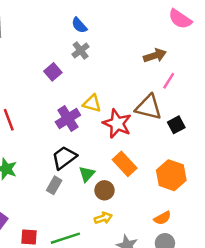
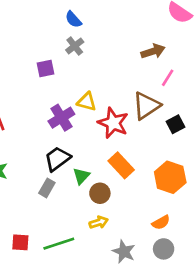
purple square: (53, 72) -> (46, 69), turned 30
brown triangle: (149, 107) -> (146, 106), turned -48

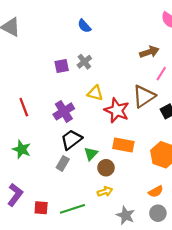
gray cross: (75, 46) -> (84, 62), moved
purple cross: (61, 118) -> (64, 111), moved
orange rectangle: (121, 165) -> (123, 145), turned -36

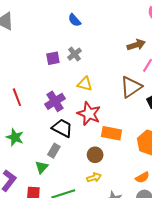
red star: (117, 110) -> (89, 114), moved
black trapezoid: (71, 140) -> (62, 128), turned 65
green triangle: (91, 154) -> (42, 167), moved

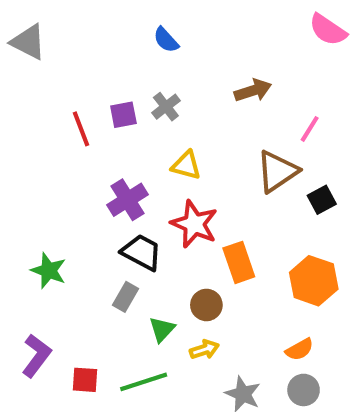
brown arrow: (136, 45) -> (253, 90), moved
red line: (17, 97) -> (81, 129), moved
orange rectangle: (112, 133) -> (239, 262), turned 60
green triangle: (42, 167) -> (162, 329), moved

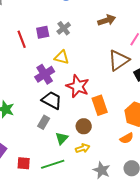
yellow triangle: (186, 165) -> (62, 57), moved
orange semicircle: (300, 350) -> (127, 138), moved

